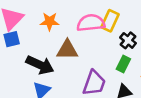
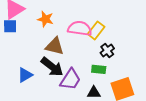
green rectangle: (123, 64) -> (99, 69), turned 56
black arrow: (40, 65) -> (52, 67), moved

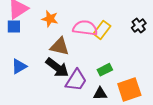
black cross: (107, 51) -> (139, 26), moved
green rectangle: (99, 69) -> (105, 70), turned -32
blue triangle: (25, 75) -> (19, 66), moved

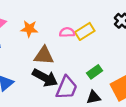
pink semicircle: (85, 28) -> (67, 32), size x0.6
yellow rectangle: (102, 30) -> (85, 31), turned 30

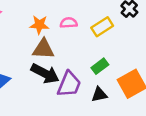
orange star: (29, 29) -> (39, 25), moved
yellow rectangle: (85, 31) -> (102, 27), moved

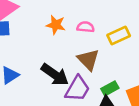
brown triangle: (43, 49) -> (88, 60), moved, turned 35
green rectangle: (100, 66) -> (110, 88), moved

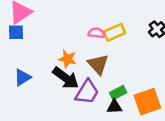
orange star: (56, 25) -> (67, 59), moved
yellow rectangle: (119, 35) -> (114, 32), moved

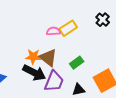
brown triangle: (98, 64) -> (48, 58), moved
green rectangle: (118, 93) -> (77, 63), moved

